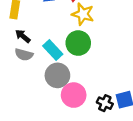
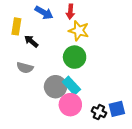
black arrow: (23, 36) -> (31, 41), moved
cyan rectangle: (53, 50) -> (71, 86), moved

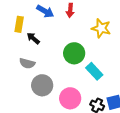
yellow star: (79, 31) -> (101, 28), moved
cyan rectangle: (71, 86) -> (94, 71), moved
gray circle: (56, 87) -> (42, 85), moved

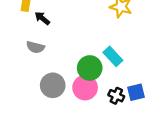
green circle: (74, 53) -> (90, 68), moved
gray circle: (42, 85) -> (53, 85), moved

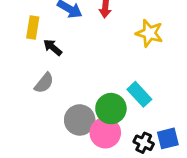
gray semicircle: (35, 47) -> (44, 83), turned -66
gray circle: (53, 85) -> (80, 120), moved

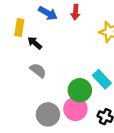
gray semicircle: (44, 83) -> (38, 70), moved, turned -91
gray circle: (80, 120) -> (48, 114), moved

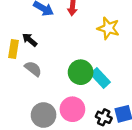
yellow rectangle: (19, 28) -> (13, 49), moved
green circle: (80, 90) -> (81, 72), moved

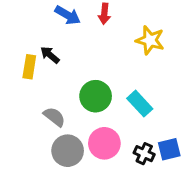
gray semicircle: (33, 69) -> (54, 117), moved
green circle: (81, 72) -> (96, 96), moved

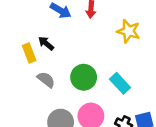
yellow rectangle: (29, 67) -> (29, 53), turned -30
gray semicircle: (54, 117) -> (46, 80), moved

